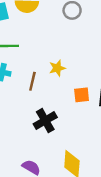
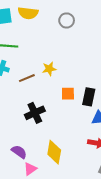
brown line: (32, 81) -> (27, 78), turned 49

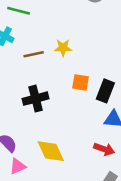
yellow diamond: (54, 152) -> (51, 151), turned -45

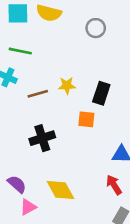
black rectangle: (105, 91) -> (101, 93), moved
red arrow: (104, 149) -> (114, 185), turned -138

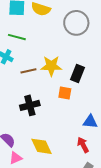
gray circle: (96, 28) -> (76, 23), size x1.6
yellow star: (67, 86) -> (51, 66), size x1.5

